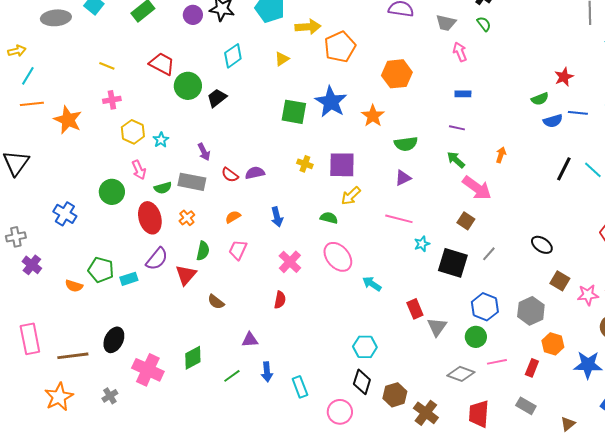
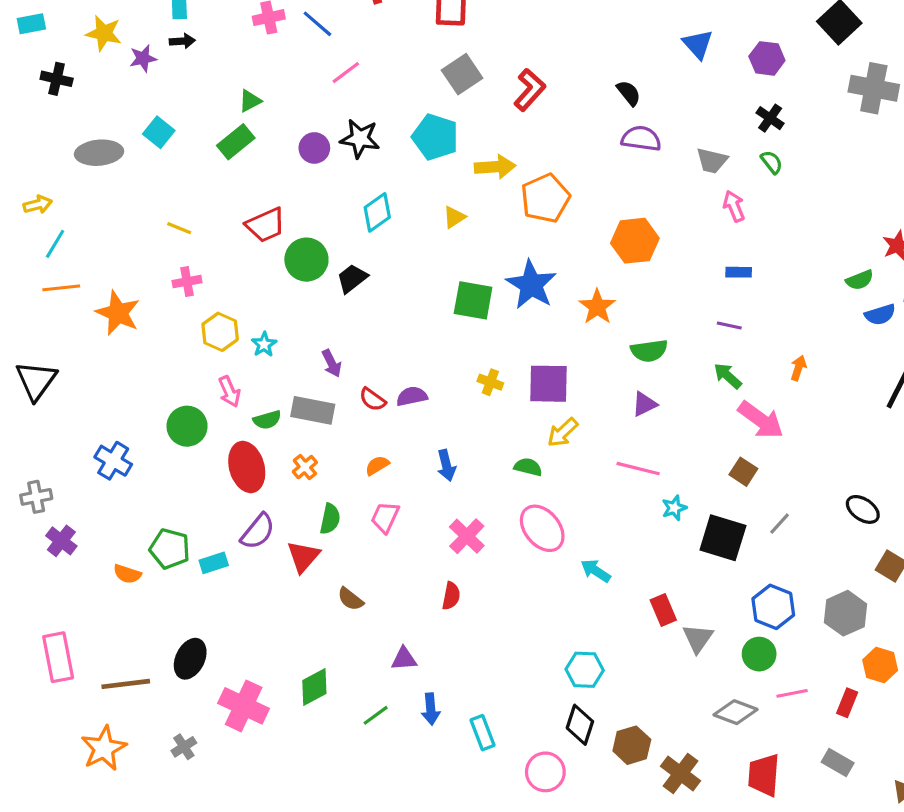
red trapezoid: (162, 64) -> (266, 225), turned 128

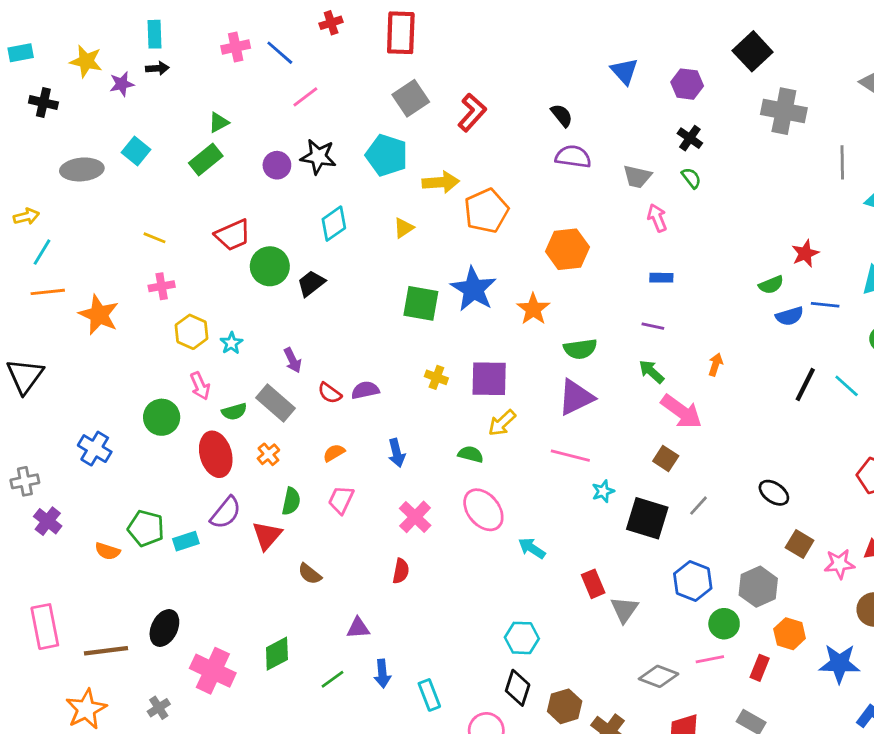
purple triangle: (644, 404) -> (576, 397), size x1.6
gray rectangle: (313, 410) -> (276, 403), turned 30
green circle: (759, 654) -> (724, 624), moved

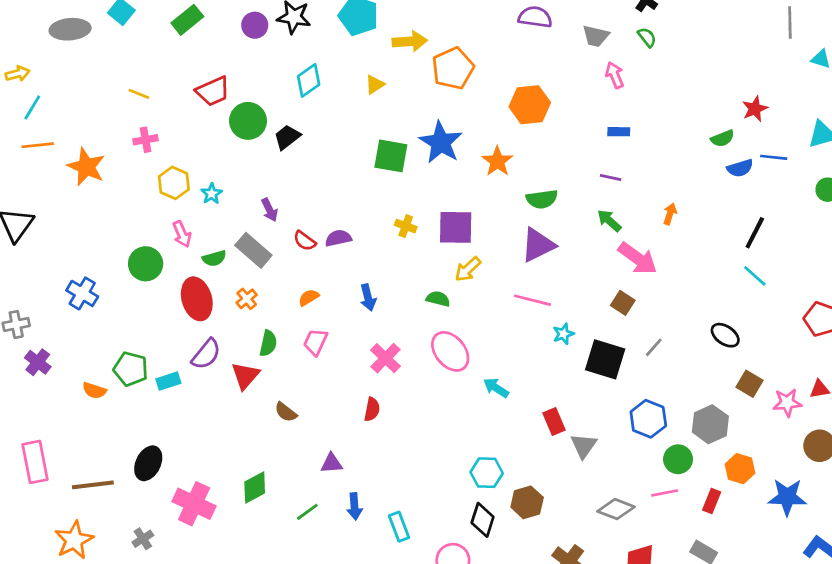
cyan line: (847, 386) -> (755, 276), moved
brown hexagon: (565, 706) -> (527, 502), moved

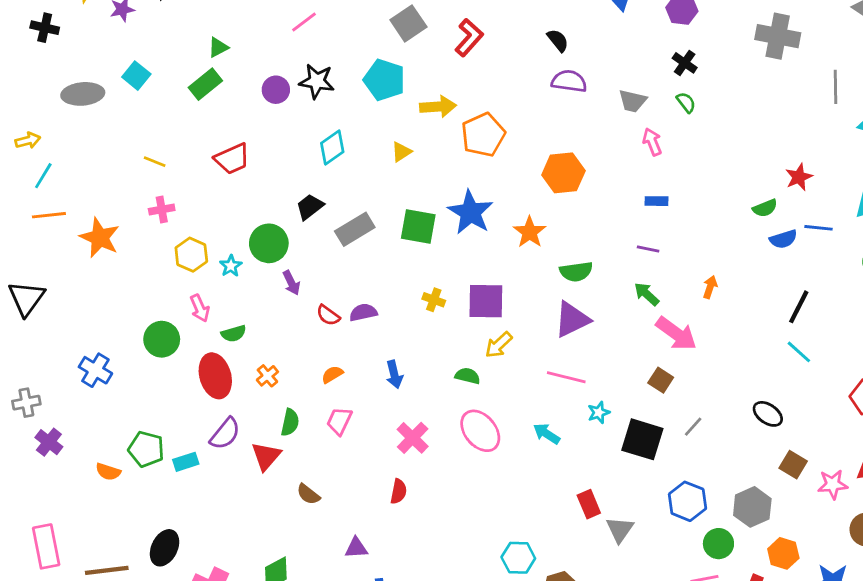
green circle: (248, 121) -> (269, 243), moved
gray rectangle: (253, 250) -> (355, 229), moved, turned -72
cyan arrow: (496, 388) -> (547, 434), moved

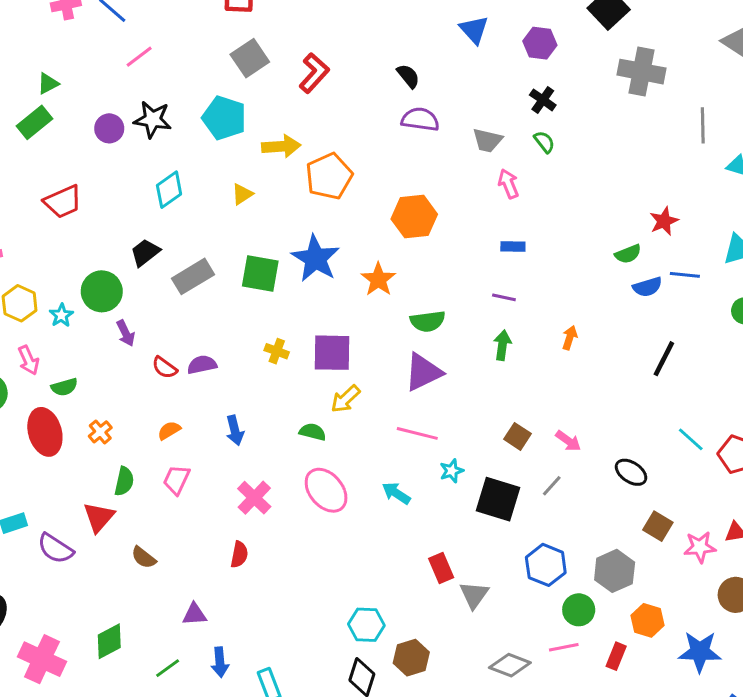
green arrow: (647, 294) -> (502, 345), turned 56
pink arrow: (676, 334) -> (568, 441), moved, size x0.6
cyan line: (799, 352) -> (691, 439), moved
purple semicircle: (225, 434) -> (55, 549), moved, turned 84

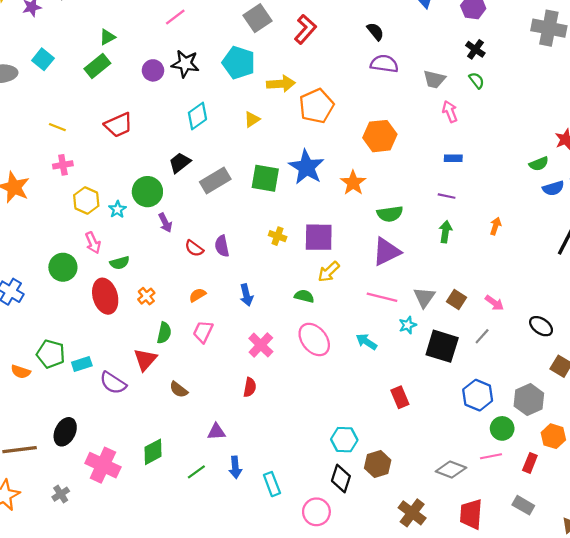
purple semicircle: (202, 365) -> (222, 246), turned -90
gray triangle: (474, 595) -> (424, 297), moved

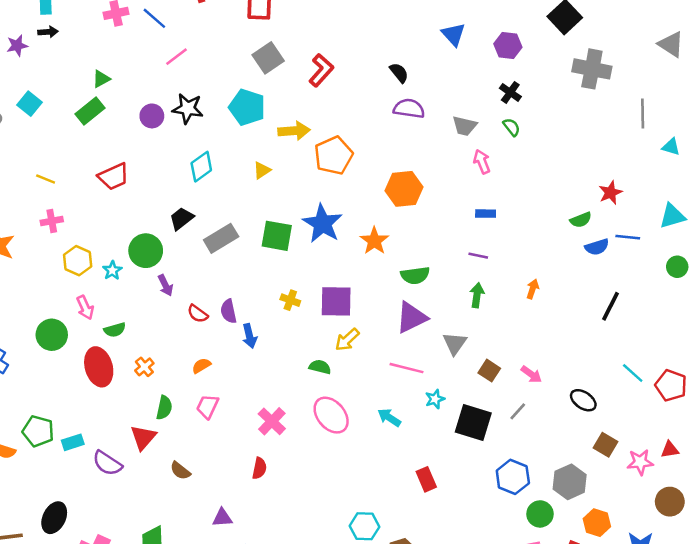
blue arrow: (246, 295) -> (250, 336), moved
gray triangle: (424, 297) -> (455, 343), moved

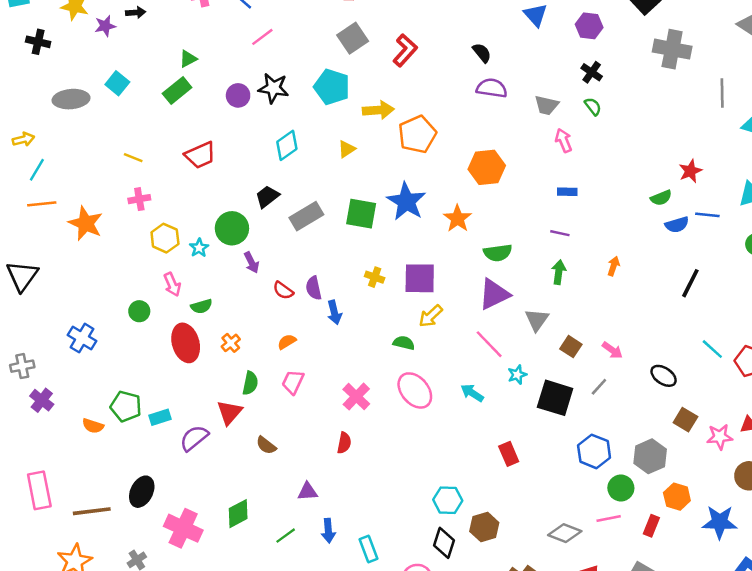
green circle: (52, 335) -> (139, 311), size x0.7
pink line: (407, 368) -> (489, 344), turned 32
purple semicircle: (107, 463) -> (194, 438), turned 108

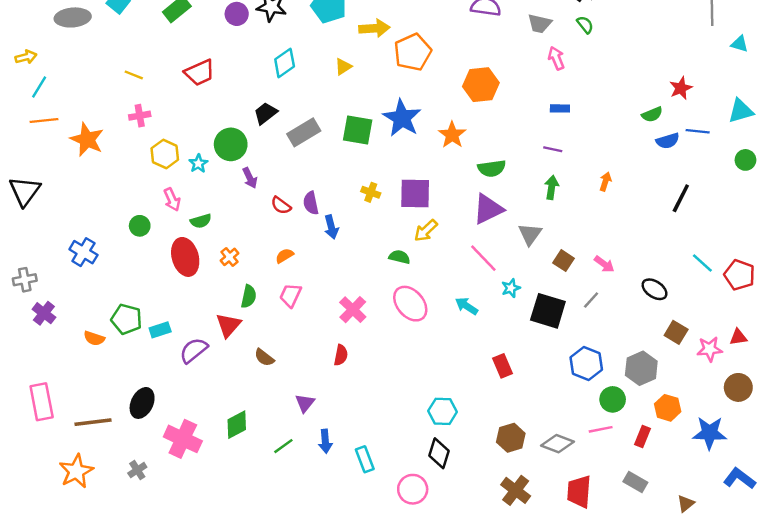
purple triangle: (308, 492) -> (305, 403), turned -48
brown hexagon: (484, 527) -> (511, 438), moved

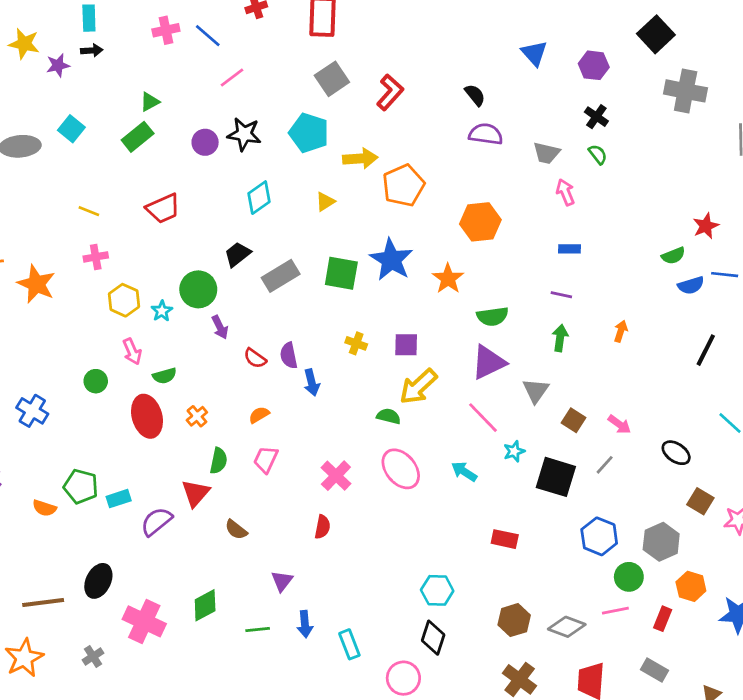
purple square: (415, 193) -> (406, 345), size x0.7
yellow arrow: (426, 231) -> (418, 387), size x1.4
red rectangle: (502, 366) -> (505, 539), turned -55
green line: (283, 446) -> (258, 629), turned 30

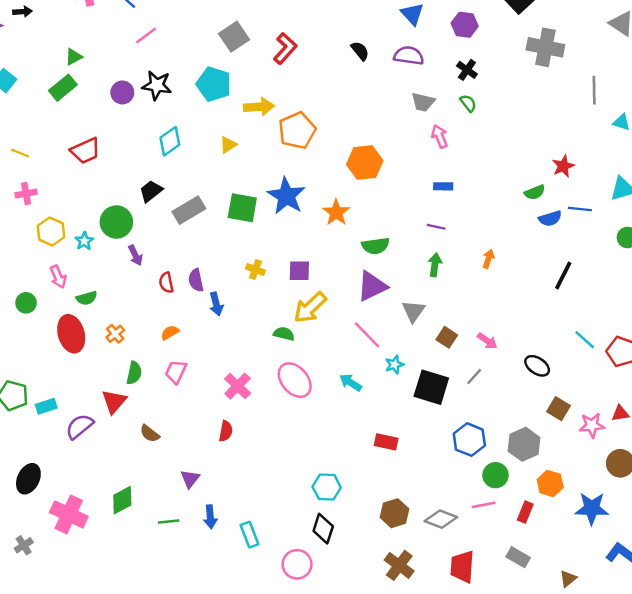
purple semicircle: (486, 134) -> (409, 56), moved
red semicircle: (255, 358) -> (166, 283), turned 42

